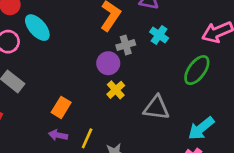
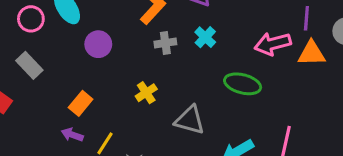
purple circle: (108, 63) -> (98, 44), moved
green ellipse: (197, 70) -> (243, 84), turned 60

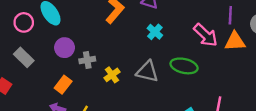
gray cross: (165, 43) -> (87, 60), moved
purple circle: (98, 44) -> (65, 48), moved
pink arrow: (273, 44) -> (206, 35), turned -120
gray triangle: (190, 120) -> (147, 71), moved

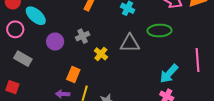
gray cross: (87, 60) -> (83, 36), moved
orange rectangle: (63, 85) -> (73, 75), moved

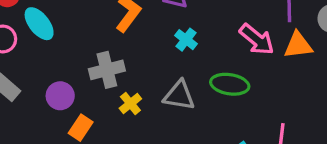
gray cross: (83, 36) -> (107, 70), size x1.5
purple circle: (55, 42) -> (60, 96), moved

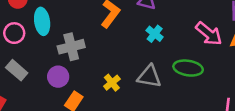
cyan ellipse: (39, 24) -> (42, 21), turned 30
gray cross: (107, 70) -> (71, 47), moved

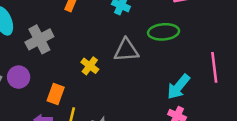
purple circle: (58, 77) -> (19, 77), moved

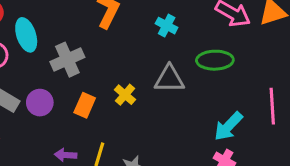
orange rectangle: (56, 94) -> (85, 105), moved

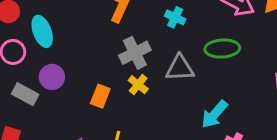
gray cross: (67, 60) -> (135, 53), moved
purple circle: (40, 103) -> (52, 77), moved
cyan arrow: (228, 126) -> (215, 114), moved

